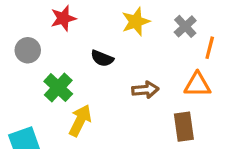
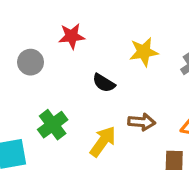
green cross: (58, 88) -> (53, 125), moved
yellow arrow: (80, 121) -> (103, 141), moved

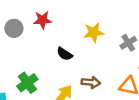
gray circle: (31, 62) -> (14, 28), moved

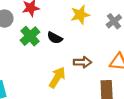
green cross: (27, 83) -> (30, 36), moved

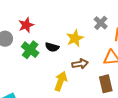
yellow star: (80, 15) -> (75, 38), moved

